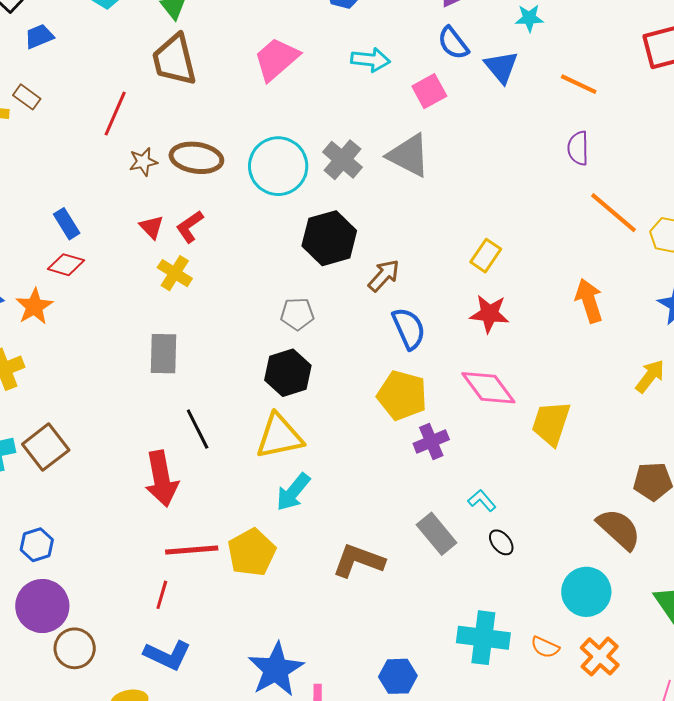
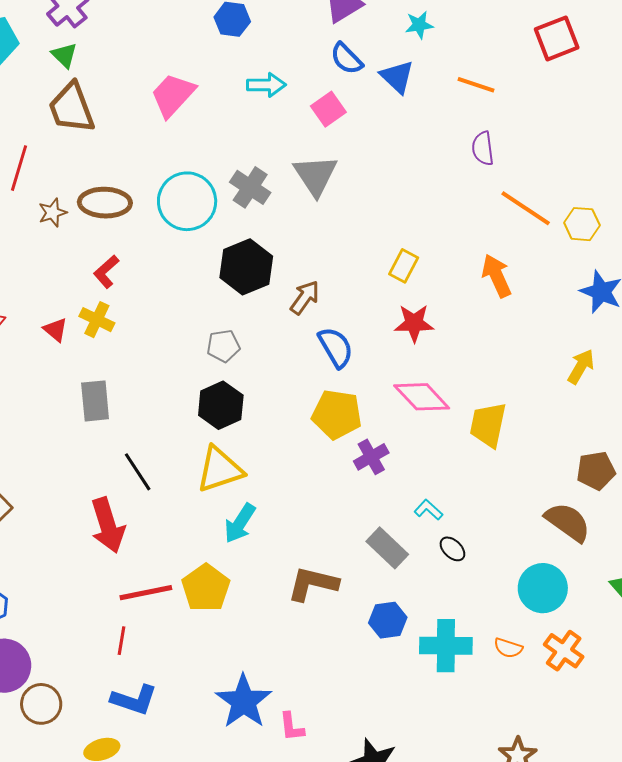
gray triangle: (409, 155) -> (315, 175), turned 36
red triangle: (152, 227) -> (56, 330), moved
orange arrow: (589, 301) -> (497, 276), moved
blue hexagon: (398, 676) -> (388, 620), moved

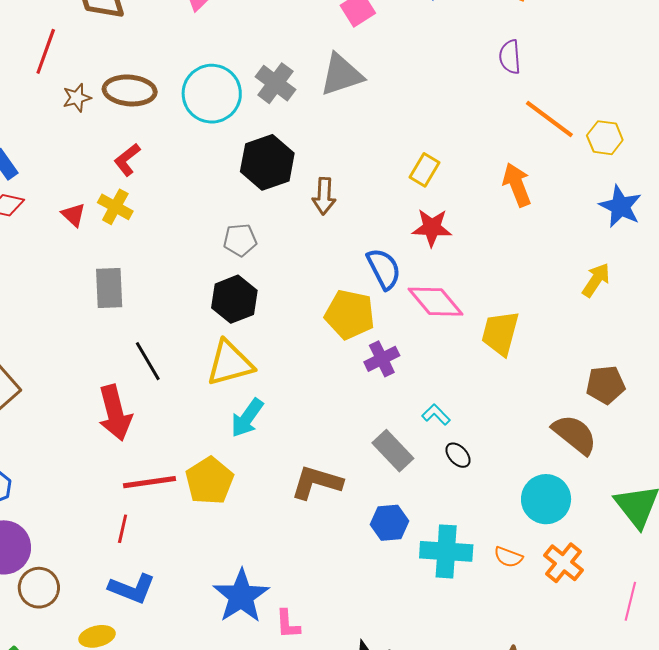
gray triangle: (315, 175) -> (341, 75), turned 42
brown arrow: (305, 298) -> (324, 196), turned 144
blue semicircle: (336, 347) -> (384, 269), moved

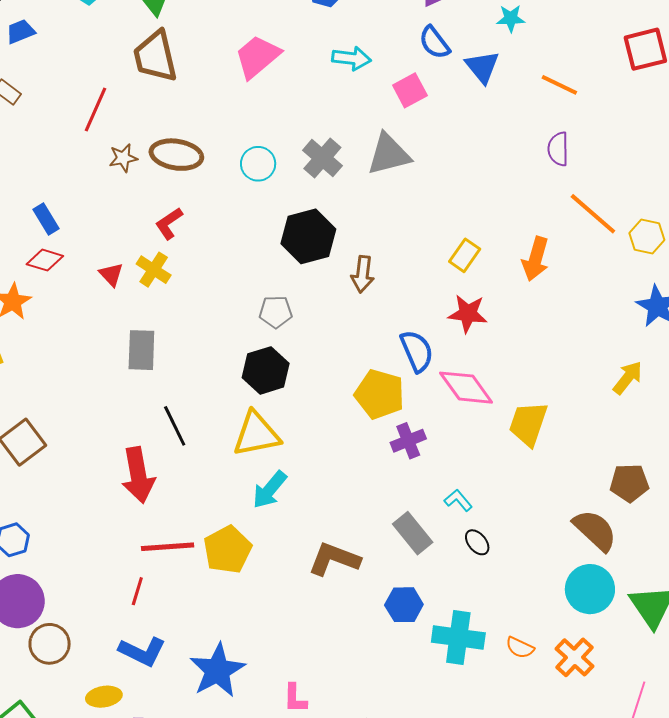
cyan circle: (212, 94) -> (258, 164), size x0.6
orange arrow: (517, 185) -> (536, 259), moved, turned -147
cyan circle: (546, 499) -> (590, 589), moved
blue star: (241, 596) -> (217, 670), moved

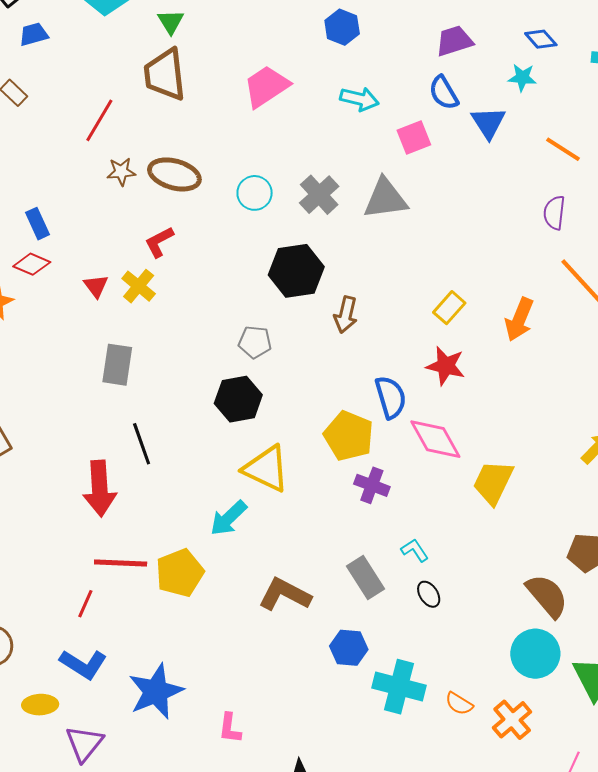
yellow triangle: (256, 434) -> (266, 469), moved, turned 30
purple cross: (408, 441) -> (372, 485), turned 36

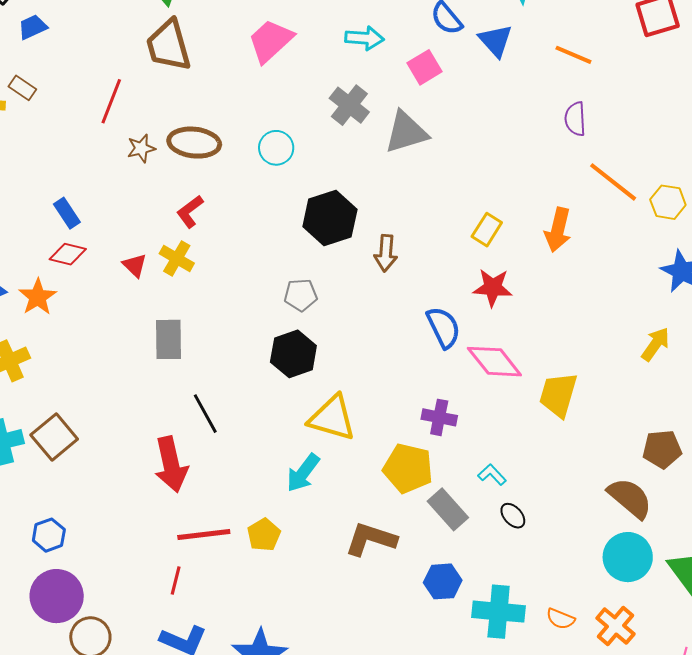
gray cross: (319, 195) -> (349, 105), moved
yellow pentagon: (349, 436) -> (408, 468), moved
yellow pentagon: (180, 573) -> (264, 535), size x0.7

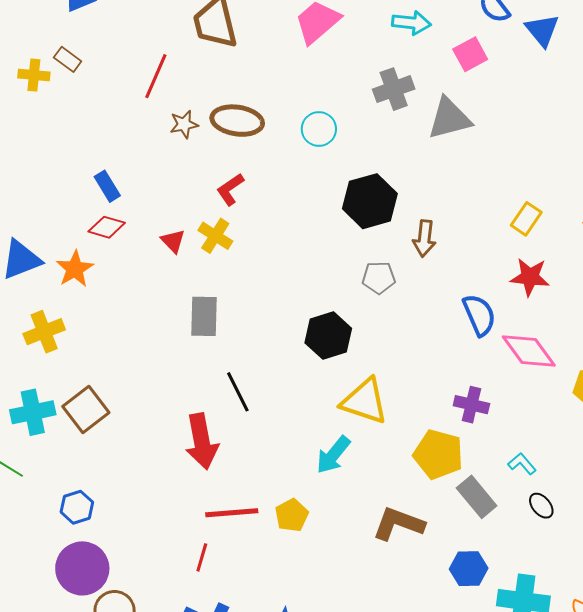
gray cross: (349, 105) -> (394, 89), turned 30
gray pentagon: (301, 295) -> (379, 278), moved

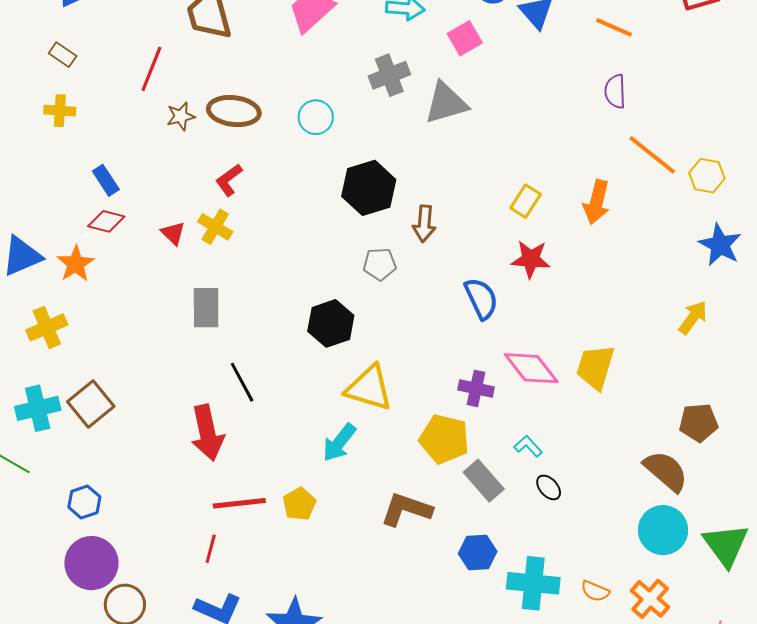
yellow cross: (34, 75) -> (60, 111), moved
pink diamond: (529, 351) -> (531, 368), moved

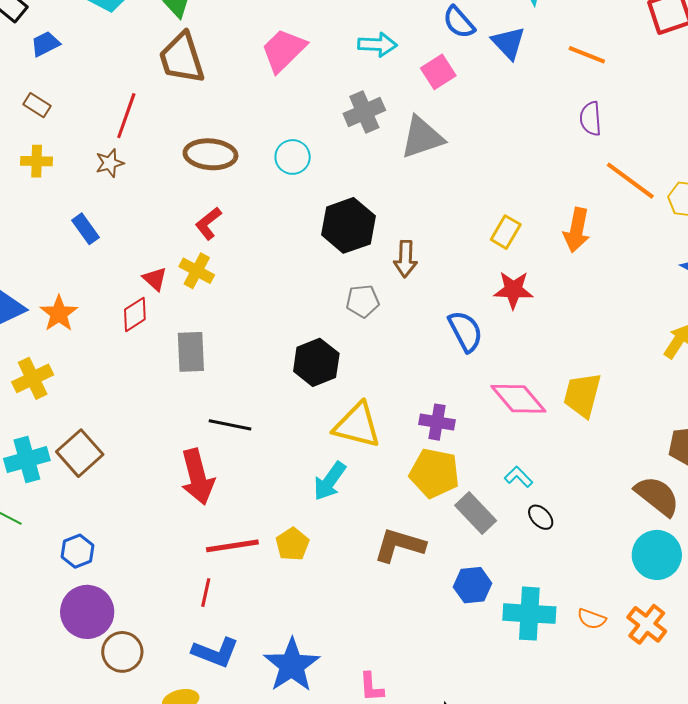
brown star: (181, 116) -> (110, 163), moved
red diamond: (106, 221) -> (135, 314), moved, turned -45
black line: (242, 382) -> (230, 425), turned -48
purple cross: (476, 388) -> (437, 422), moved

